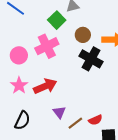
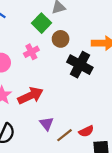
brown circle: (83, 35) -> (61, 39), moved
pink cross: (47, 46) -> (31, 52), size x0.6

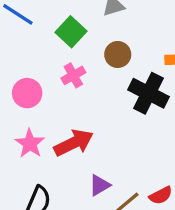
green square: (41, 23) -> (71, 32), moved
purple triangle: (47, 124) -> (100, 185), turned 40

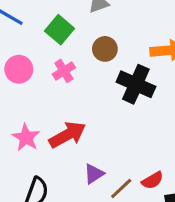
pink circle: (27, 93) -> (19, 69), moved

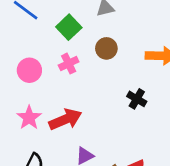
pink circle: (19, 69) -> (29, 70), moved
black cross: (136, 84) -> (137, 99), moved, size x0.6

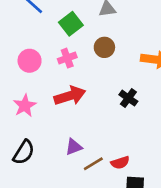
red arrow: (65, 119) -> (70, 96), moved

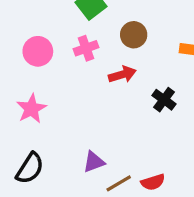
red arrow: (70, 96) -> (122, 74), moved, size x0.7

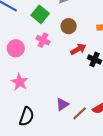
pink cross: (86, 48) -> (43, 40), turned -32
red arrow: (122, 74) -> (78, 49), moved

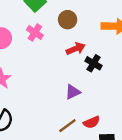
purple triangle: (62, 104) -> (73, 92), moved

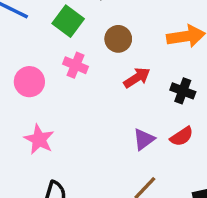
black cross: (93, 63) -> (183, 91), moved
red semicircle: (92, 122) -> (182, 136), moved

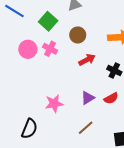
pink circle: (29, 82) -> (28, 49), moved
pink star: (39, 139) -> (54, 104), moved, turned 30

